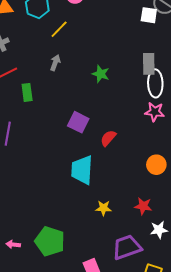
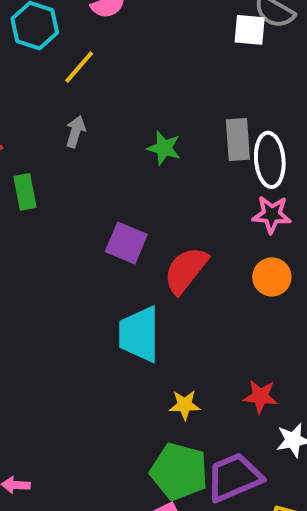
gray rectangle: (149, 64) -> (238, 140), moved
red semicircle: (108, 138) -> (186, 270), size x1.5
orange circle: (156, 165) -> (272, 277), moved
green pentagon: (50, 241) -> (179, 471), moved

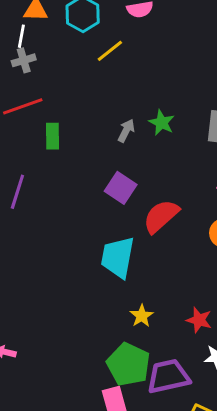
gray arrow: (76, 132) -> (126, 131), moved
yellow star: (185, 405) -> (142, 316), turned 30

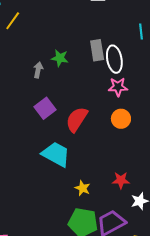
purple square: (121, 188) -> (45, 108), turned 35
cyan trapezoid: (118, 257) -> (56, 154), turned 124

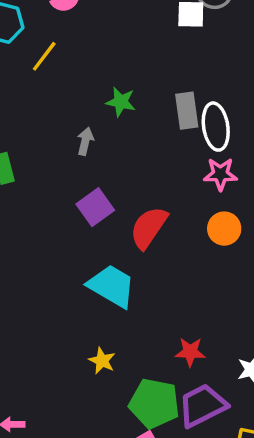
green star: (60, 58) -> (121, 102), moved
red star: (121, 180) -> (190, 352), moved
yellow star: (83, 188) -> (102, 361), moved

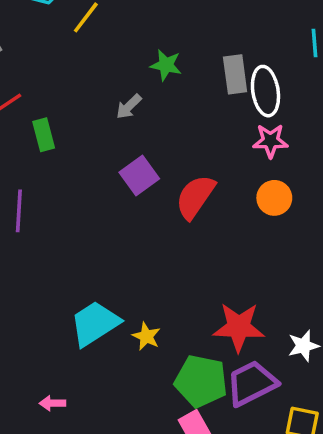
gray arrow: (85, 141) -> (129, 107), turned -148
cyan trapezoid: (112, 286) -> (95, 324), moved, turned -63
red star: (190, 352) -> (239, 327), size x1.6

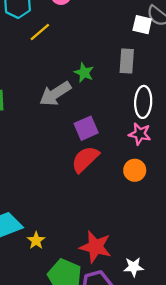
gray rectangle: (235, 74) -> (127, 61), moved
gray arrow: (129, 107) -> (55, 94), size x1.8
purple square: (139, 175) -> (86, 128), moved

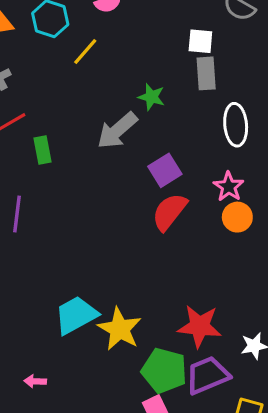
white square: (142, 25) -> (200, 41), moved
pink star: (140, 134) -> (229, 187), moved, turned 30
yellow star: (36, 240) -> (120, 329), size x1.8

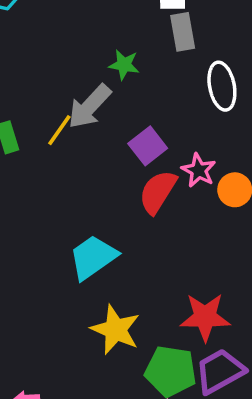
yellow line: (85, 51) -> (59, 130), moved
pink star: (229, 187) -> (199, 170), moved
cyan trapezoid: (76, 315) -> (93, 257), moved

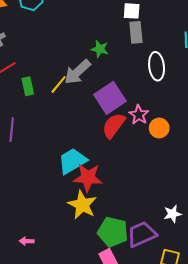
purple square: (148, 146) -> (110, 98), size x1.4
red star: (205, 317) -> (88, 178), moved

